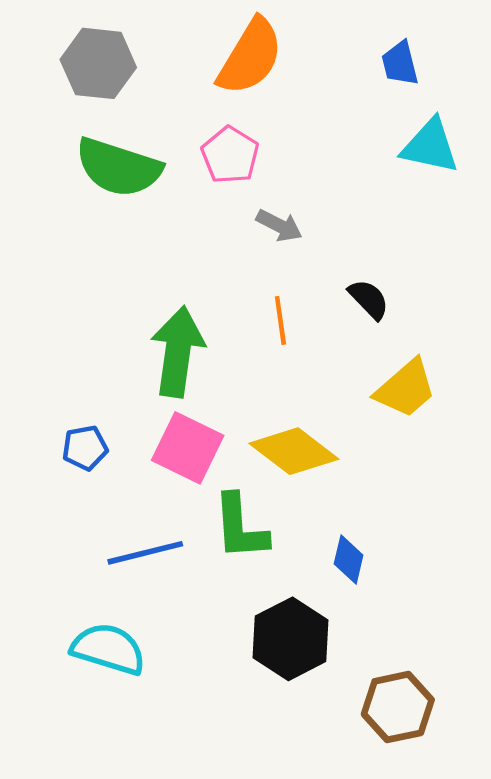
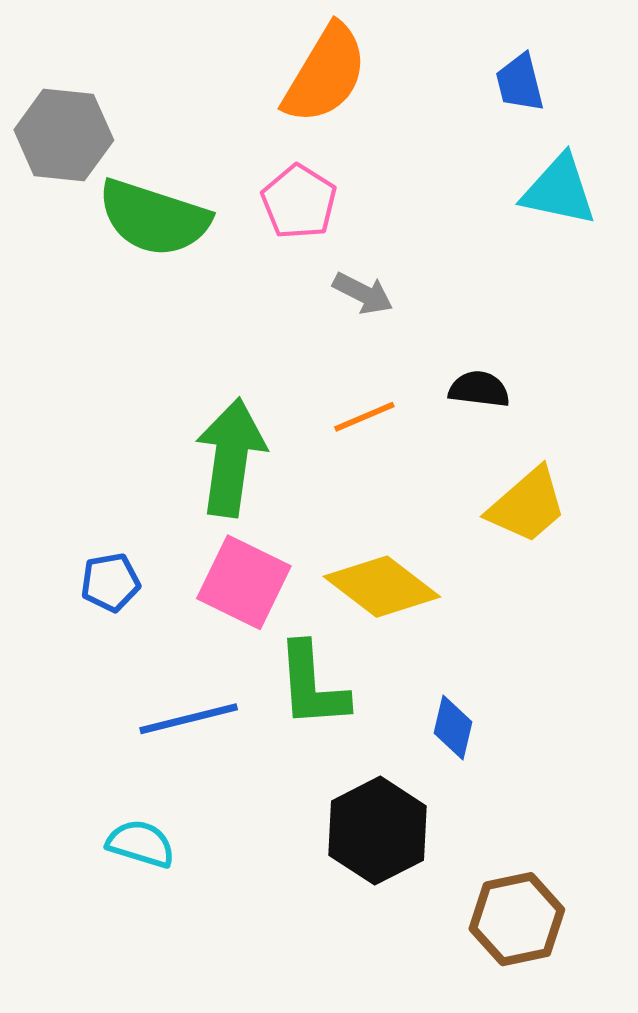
gray hexagon: (98, 63) -> (64, 135), moved
black semicircle: (369, 299) -> (479, 389), turned -39
orange line: (280, 320) -> (364, 417), turned 75
cyan semicircle: (108, 649) -> (141, 844), size x0.7

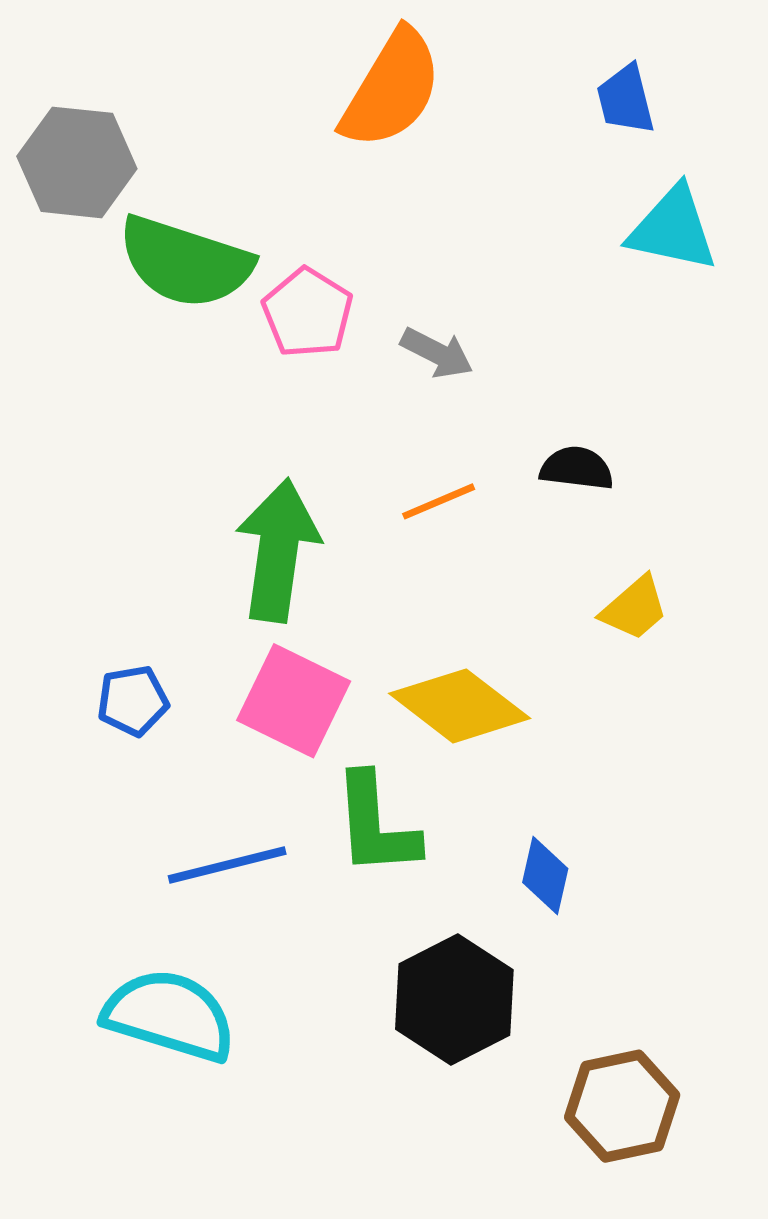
pink pentagon: (299, 202) -> (308, 313), moved
yellow trapezoid: (527, 505) -> (634, 608), size x0.7
cyan semicircle: (141, 844) -> (170, 1015), size x1.6

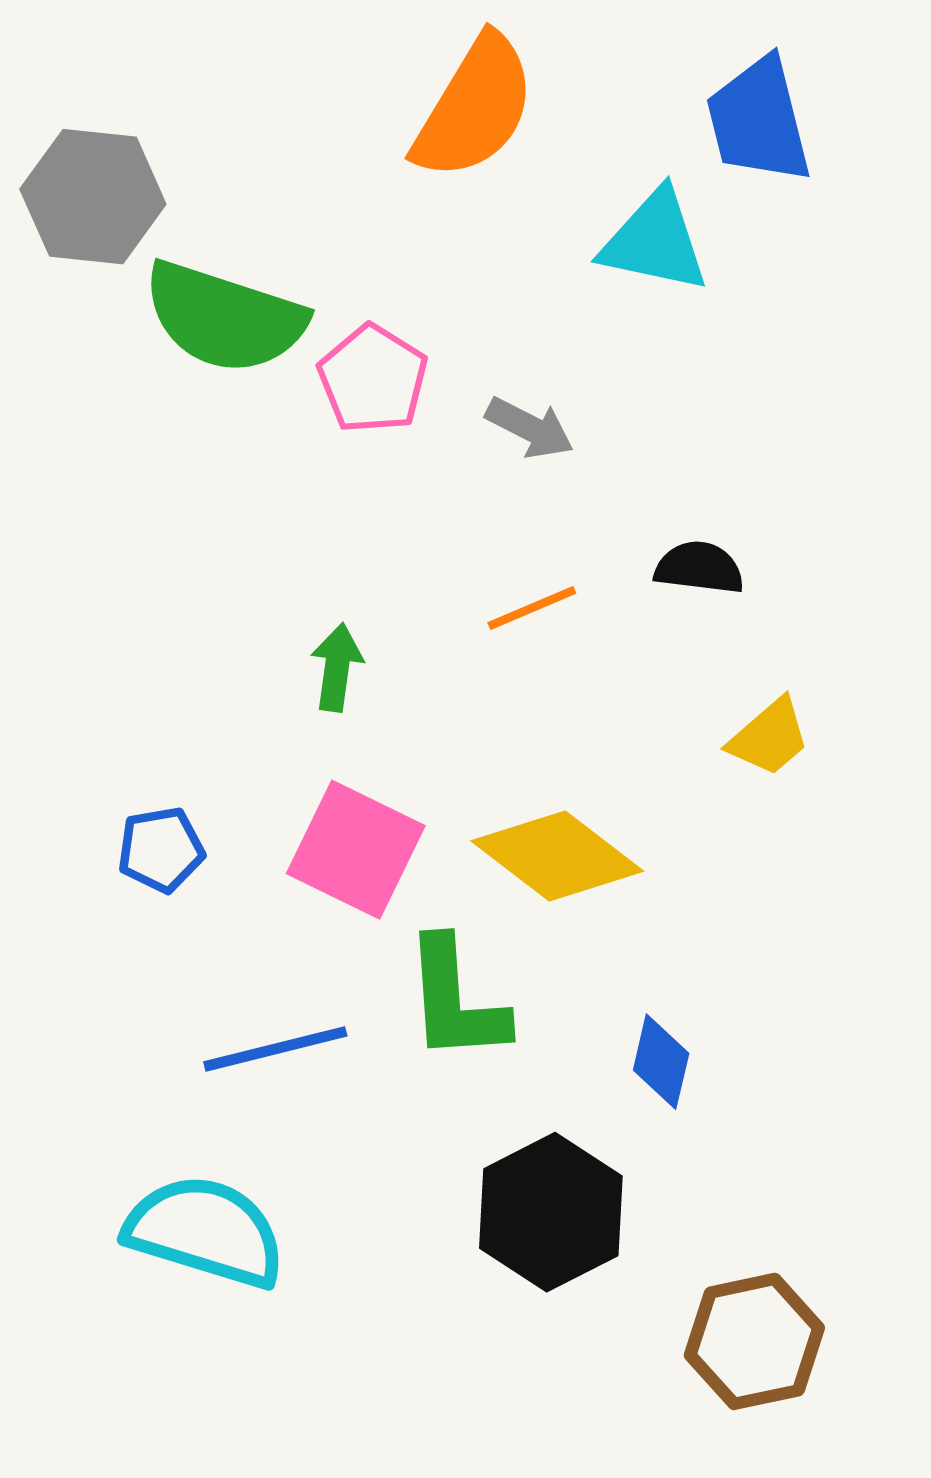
blue trapezoid: (626, 100) -> (759, 120), size x1.5
cyan triangle: (673, 229) -> (655, 241), moved
green arrow: (278, 550) -> (337, 667), size x0.5

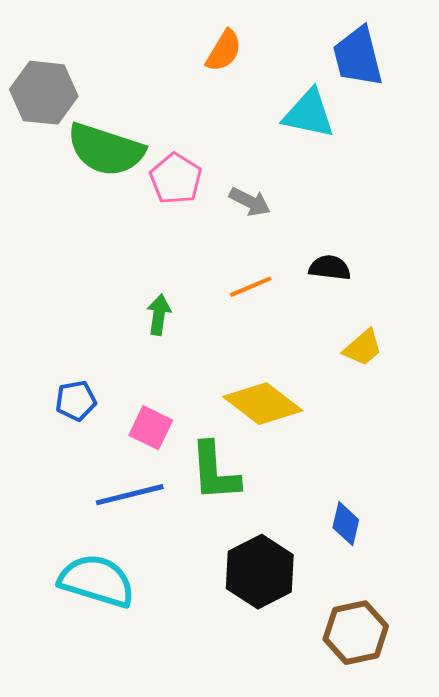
orange semicircle: (475, 108) -> (224, 51), size x0.6
pink square: (356, 850) -> (151, 428), moved, size x0.7
blue diamond: (661, 1062) -> (346, 524), moved

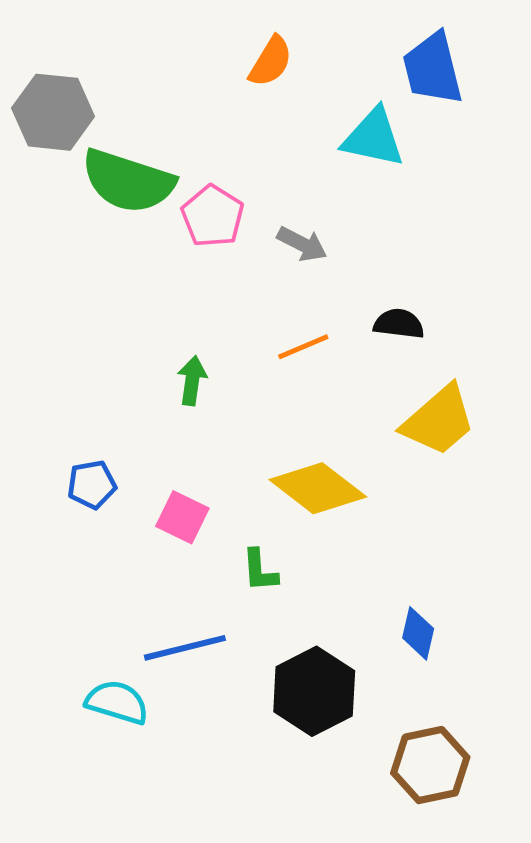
yellow trapezoid: (363, 348) -> (439, 421), size x1.6
green L-shape: (215, 472) -> (260, 570), size x0.6
blue line: (130, 495) -> (185, 648), moved
cyan semicircle: (97, 581) -> (117, 702), size x0.7

